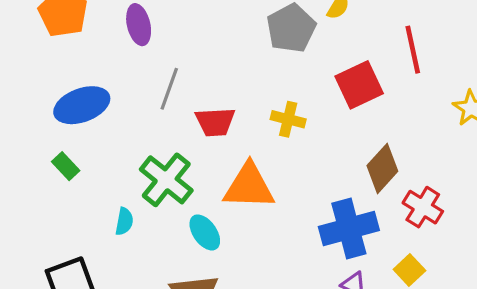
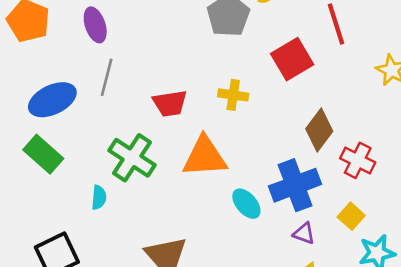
gray line: (169, 89) -> (107, 77), moved
green rectangle: (66, 166) -> (43, 154), size x1.6
cyan ellipse: (205, 232) -> (246, 204), moved

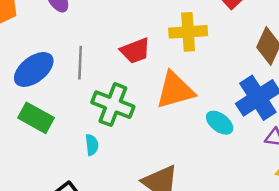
gray line: (107, 77) -> (80, 63), moved
yellow cross: (233, 95) -> (188, 32), size x1.4

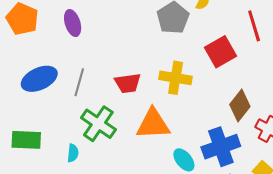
green rectangle: (36, 118) -> (26, 140), moved, turned -40

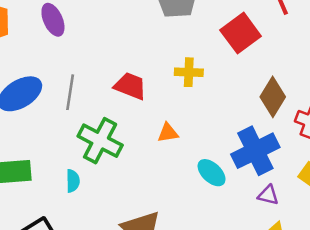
yellow cross: (176, 78) -> (189, 72), size x0.7
red trapezoid: (128, 83) -> (130, 86), turned -144
orange triangle: (153, 124) -> (168, 133), size x0.5

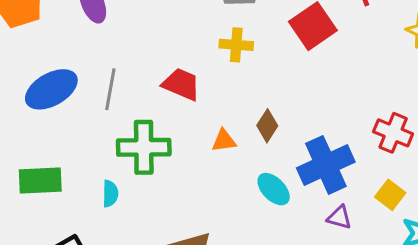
yellow cross: (189, 72) -> (236, 45), moved
brown diamond: (273, 97) -> (267, 126), moved, size x0.7
green cross: (100, 141) -> (144, 147), turned -30

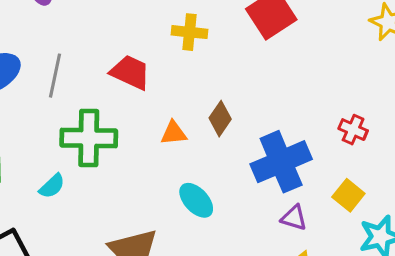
red cross: (393, 133) -> (353, 130), size x0.7
cyan ellipse: (274, 189) -> (196, 200), moved
cyan semicircle: (110, 194) -> (52, 186), turned 44

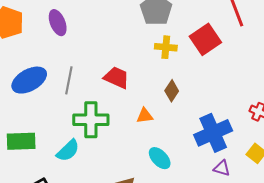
yellow cross: (190, 32) -> (166, 47), moved
brown diamond: (220, 119) -> (172, 91), moved
cyan semicircle: (52, 186) -> (68, 151), size x1.4

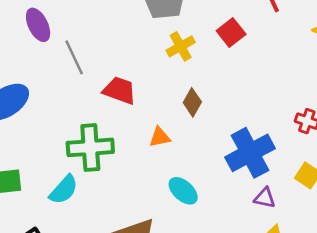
red square: (205, 39) -> (231, 33), size x0.7
yellow cross: (166, 47) -> (181, 46), turned -30
gray line: (69, 80) -> (74, 57), moved, turned -32

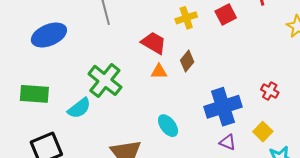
red trapezoid: (120, 90) -> (154, 43), moved
orange triangle: (160, 137) -> (159, 72), moved
green cross: (90, 147) -> (105, 80), turned 32

